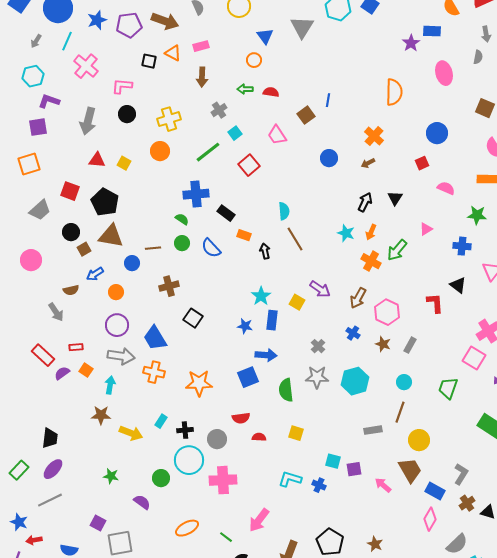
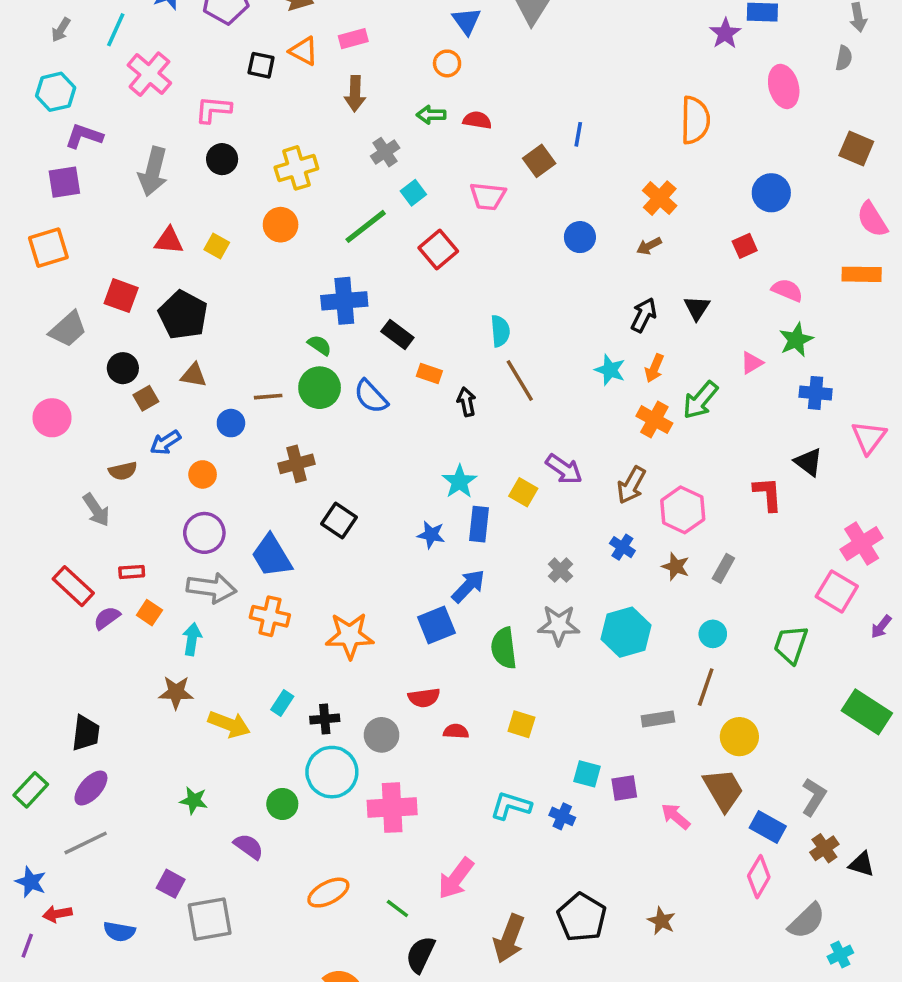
pink trapezoid: (277, 135) -> (488, 196), turned -50
green star: (477, 215) -> (796, 340), moved, turned -30
brown triangle: (111, 236) -> (194, 375), size x0.6
green circle: (182, 243) -> (320, 388), size x1.5
blue arrow: (266, 355) -> (468, 586), turned -50

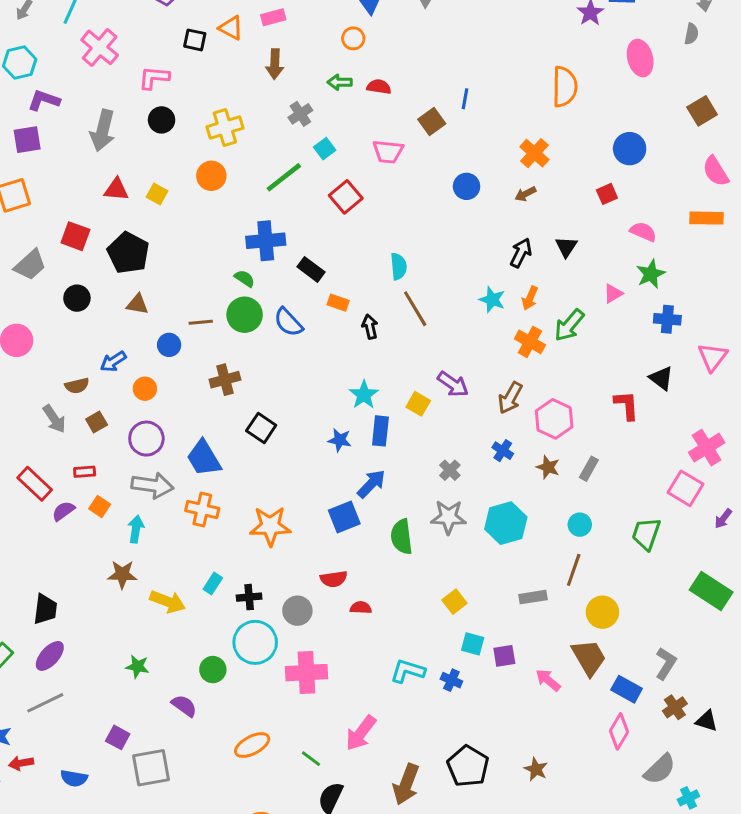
brown square: (856, 148) -> (702, 111), turned 36
brown square: (146, 398) -> (97, 422), moved
yellow square: (521, 724) -> (454, 602), moved, turned 35

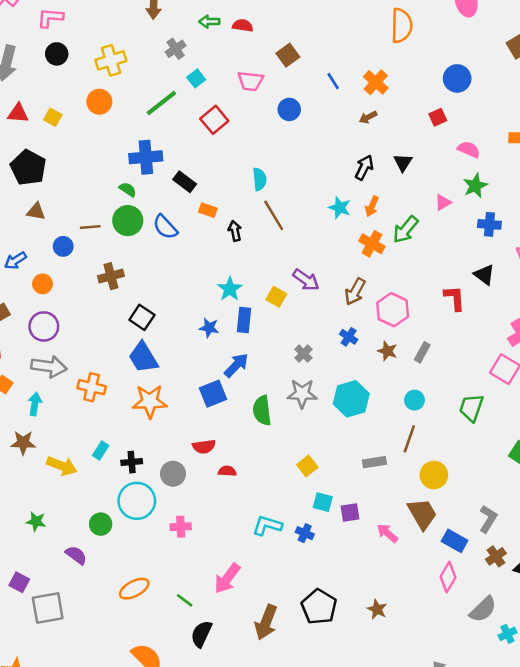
blue line: (465, 99) -> (333, 81), moved, turned -42
blue circle: (467, 186) -> (289, 109), moved
blue trapezoid: (204, 458) -> (143, 357), moved
pink cross: (306, 673) -> (181, 527), size x0.6

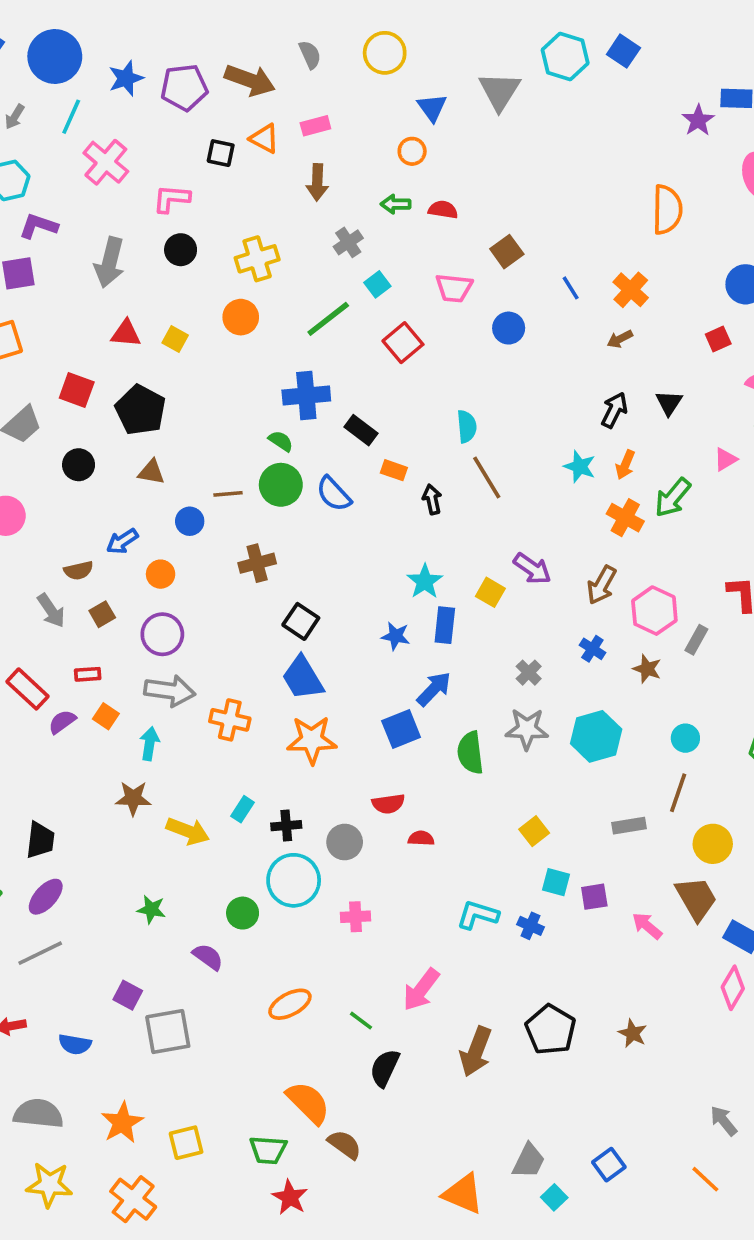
gray rectangle: (422, 352) -> (696, 640), moved

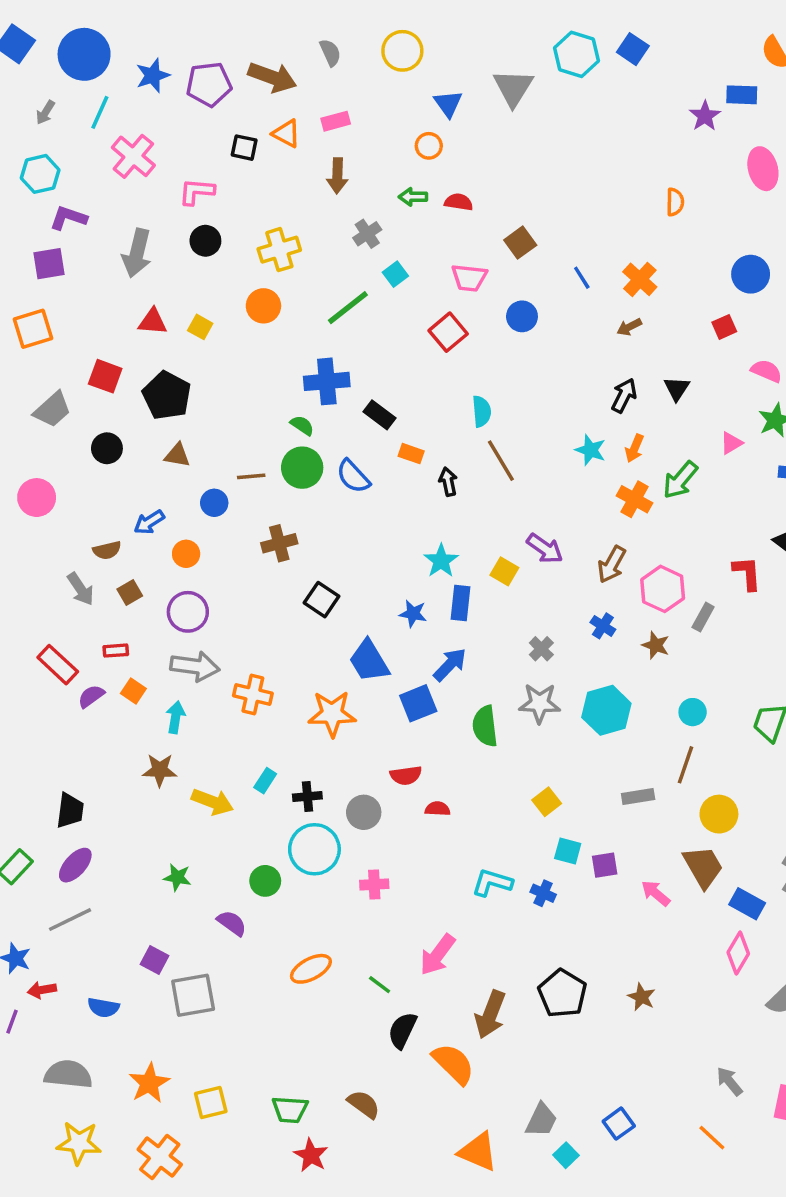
orange semicircle: (667, 210) -> (675, 202), size x0.6
red square: (403, 343) -> (448, 332), moved
blue trapezoid: (303, 678) -> (369, 661), moved
orange semicircle: (308, 1103) -> (453, 1064), moved

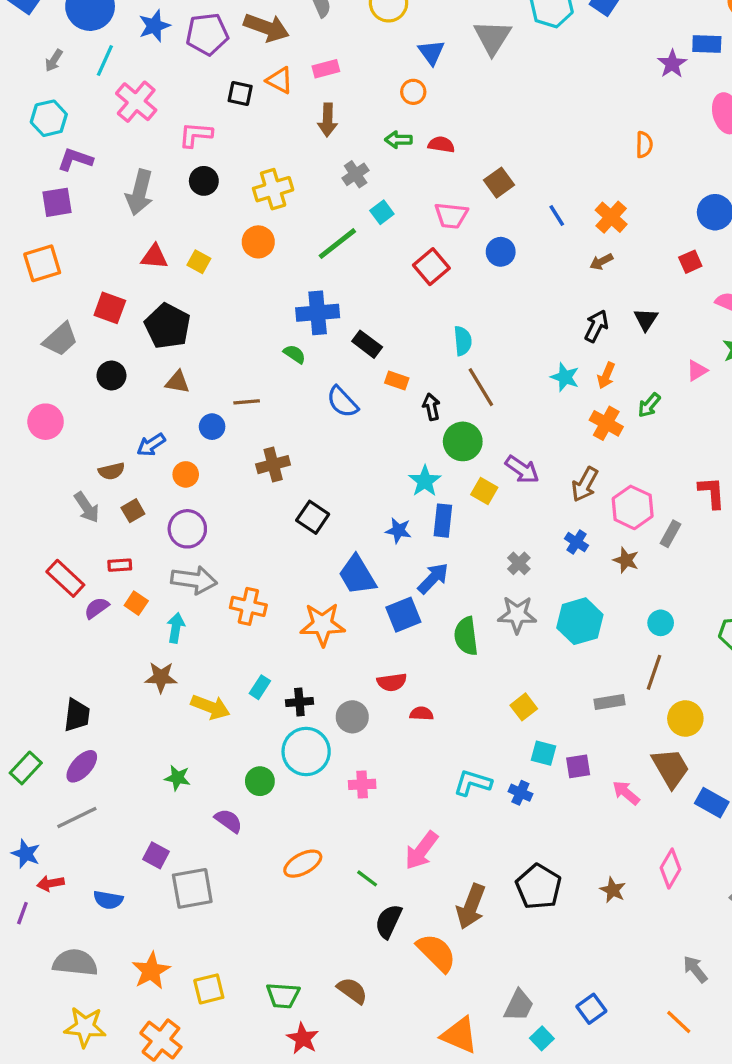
green circle: (302, 468) -> (463, 441), moved
green arrow: (680, 480) -> (649, 405), size x0.7
pink diamond: (738, 953) -> (671, 869), moved

